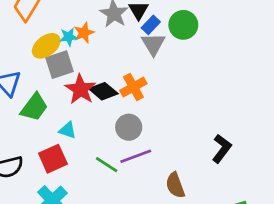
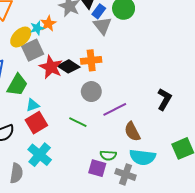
orange cross: (133, 87) -> (91, 60), turned 30
cyan triangle: (68, 130) -> (33, 105), moved, turned -32
purple line: (136, 156) -> (115, 109), moved

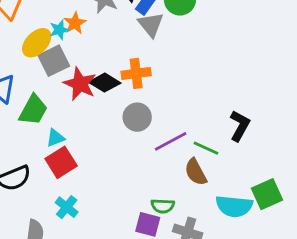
green line: (78, 122) -> (206, 148), moved
cyan cross: (40, 155) -> (67, 207), size x0.7
cyan semicircle: (143, 157) -> (234, 206), moved

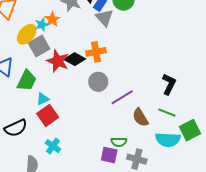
green line: (206, 148) -> (167, 113), moved

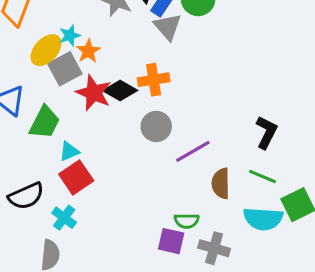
orange star: (52, 19) -> (88, 51), moved
brown semicircle: (140, 117) -> (221, 183), turned 30
cyan cross: (53, 146) -> (64, 218), moved

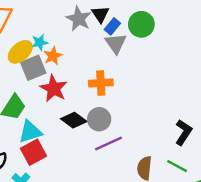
black diamond: (120, 91) -> (74, 120), moved
cyan triangle: (69, 151) -> (30, 132), size x1.5
purple line: (193, 151) -> (109, 144), moved

